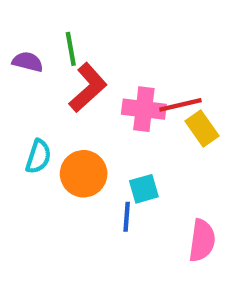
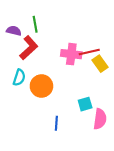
red L-shape: (88, 88) -> (29, 48), moved
cyan square: (144, 189) -> (85, 104), moved
blue line: (127, 217) -> (56, 123), moved

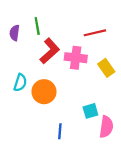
purple semicircle: (14, 31) -> (15, 33), turned -96
red L-shape: (29, 48) -> (50, 51), moved
red line: (89, 52) -> (95, 33), moved

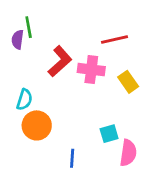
green line: (37, 26) -> (29, 27), moved
orange circle: (44, 92) -> (37, 125), moved

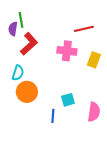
red L-shape: (60, 61) -> (29, 44), moved
yellow rectangle: (128, 82) -> (94, 60), turned 56
cyan square: (109, 134) -> (68, 100), moved

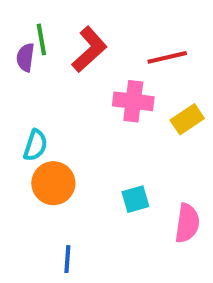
red L-shape: (29, 44) -> (89, 49), moved
yellow rectangle: (94, 60) -> (187, 119), turned 35
blue line: (53, 116) -> (67, 259), moved

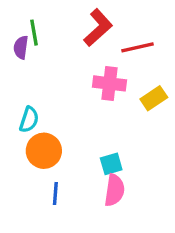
red L-shape: (89, 49) -> (98, 28), moved
pink semicircle: (187, 223) -> (114, 190), moved
blue line: (67, 259) -> (55, 193), moved

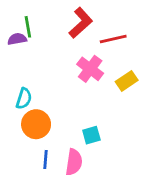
purple semicircle: (21, 47) -> (17, 39), turned 72
pink cross: (110, 83) -> (90, 69), turned 30
pink semicircle: (114, 190) -> (74, 162), moved

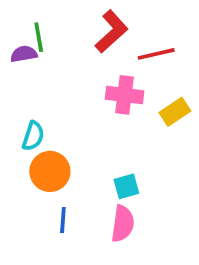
pink cross: (90, 69) -> (125, 95), turned -30
pink semicircle: (74, 162) -> (123, 224), moved

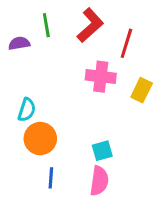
green line: (39, 37) -> (46, 25), moved
red line: (156, 54) -> (126, 43), turned -60
yellow rectangle: (175, 112) -> (142, 90), turned -30

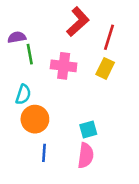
green line: (46, 25) -> (30, 54), moved
pink cross: (101, 77) -> (64, 66), moved
yellow rectangle: (142, 90) -> (105, 68), moved

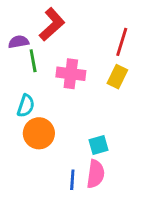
red L-shape: (78, 22) -> (52, 24), moved
blue line: (44, 153) -> (72, 180), moved

